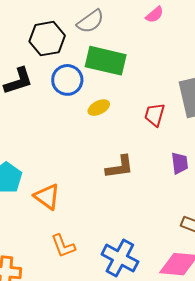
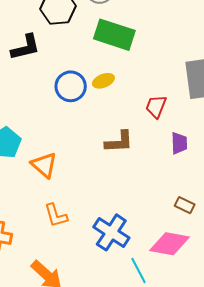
blue circle: (67, 80) -> (71, 86), moved
red trapezoid: (155, 115) -> (156, 107), moved

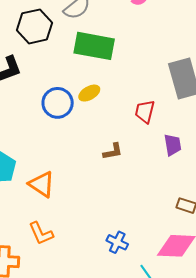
brown L-shape: (119, 142) -> (113, 151), size x0.7
orange L-shape: (56, 215) -> (41, 233), moved
blue cross: (111, 232) -> (117, 242), size x0.6

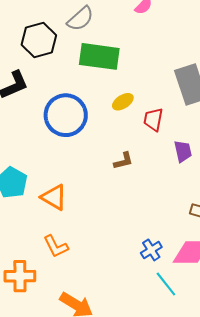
yellow ellipse: (89, 93) -> (123, 102), moved
blue circle: (58, 103) -> (66, 115), size x1.4
blue cross: (117, 242) -> (151, 250), moved, turned 35

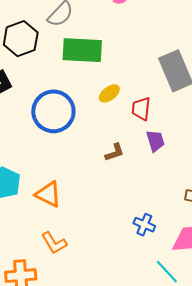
purple trapezoid: (183, 151) -> (155, 141), moved
blue cross: (151, 250) -> (144, 225), moved, turned -30

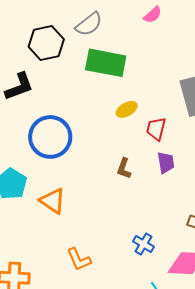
blue circle: (53, 111) -> (50, 137), moved
brown L-shape: (115, 152) -> (124, 168), turned 120
orange L-shape: (54, 243) -> (79, 259), moved

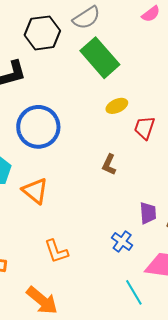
green rectangle: (106, 63) -> (100, 58), turned 33
purple trapezoid: (166, 163) -> (148, 213), moved

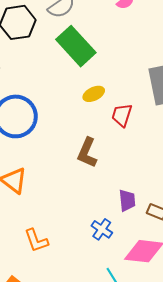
brown L-shape: (109, 165) -> (87, 153), size x1.4

